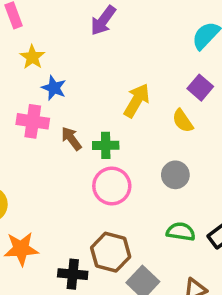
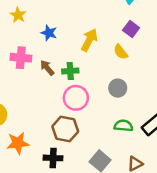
blue star: (54, 88) -> (49, 33), moved
brown hexagon: (111, 252) -> (65, 129), moved

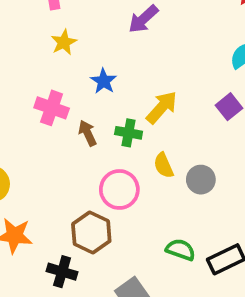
yellow semicircle: (121, 52) -> (164, 165), moved
green cross: (70, 71) -> (129, 133), moved
gray circle: (118, 88) -> (201, 180), moved

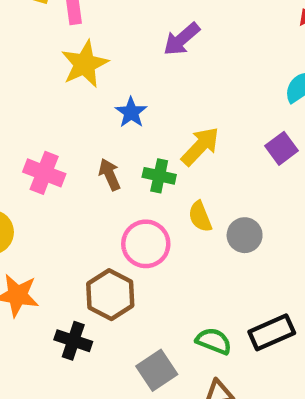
yellow star: (64, 42) -> (85, 64), size x1.5
pink cross: (52, 108) -> (44, 173), moved
green semicircle: (181, 250) -> (214, 341), moved

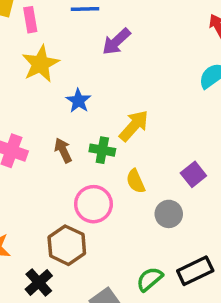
purple square: (281, 148) -> (193, 174), moved
gray circle: (245, 235) -> (169, 214), moved
black cross: (73, 341) -> (39, 282), turned 32
green semicircle: (214, 341) -> (150, 279), turned -60

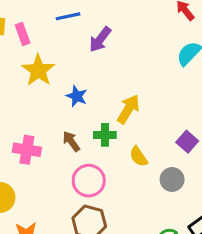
pink circle: (93, 204) -> (89, 181), moved

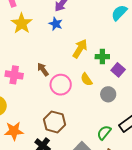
blue star: (77, 96) -> (56, 24), moved
green cross: (105, 135) -> (102, 57), moved
pink circle: (89, 181) -> (61, 85), moved

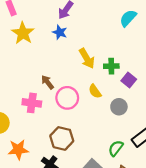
yellow arrow: (80, 49) -> (87, 58), turned 120
pink cross: (14, 75) -> (32, 103), moved

